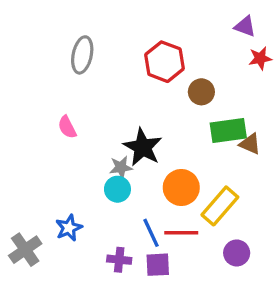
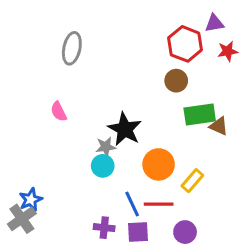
purple triangle: (245, 26) -> (214, 23), turned -30
red hexagon: (164, 62) -> (185, 44), moved
yellow rectangle: (220, 206) -> (192, 181), size x0.7
blue star: (69, 228) -> (31, 200), moved
purple circle: (237, 253) -> (185, 232), moved

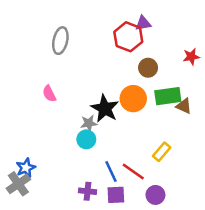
purple triangle: (214, 23) -> (143, 23), moved
red hexagon: (185, 44) -> (128, 37), moved
red star: (228, 51) -> (191, 57), moved
orange circle: (159, 164) -> (133, 99), moved
red line: (159, 204) -> (133, 171), turned 35

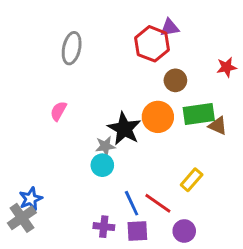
pink semicircle: (49, 94) -> (58, 111), turned 56

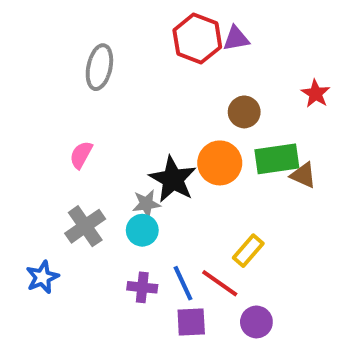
red hexagon: (152, 44) -> (197, 39), moved
red star: (227, 67) -> (316, 94), turned -30
yellow rectangle: (192, 180) -> (248, 251), moved
gray cross: (22, 218) -> (85, 226), moved
purple cross: (104, 227) -> (142, 287), moved

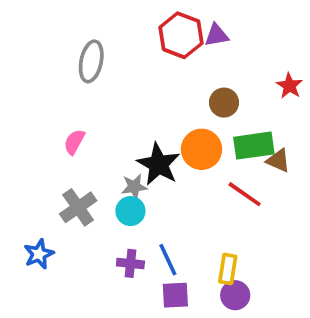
yellow rectangle: (248, 251) -> (228, 269), moved, turned -32
red line: (220, 283) -> (245, 194), moved

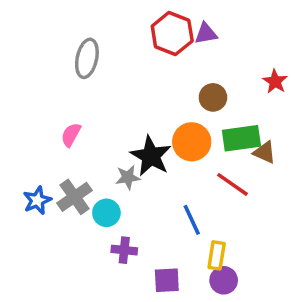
cyan circle: (130, 211) -> (106, 213), moved
blue star: (39, 254) -> (37, 200), moved
blue line: (168, 260) -> (192, 220), moved

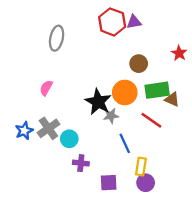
gray star: (128, 177) -> (111, 116), moved

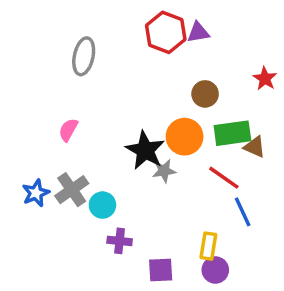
blue line: (125, 143) -> (243, 212), moved

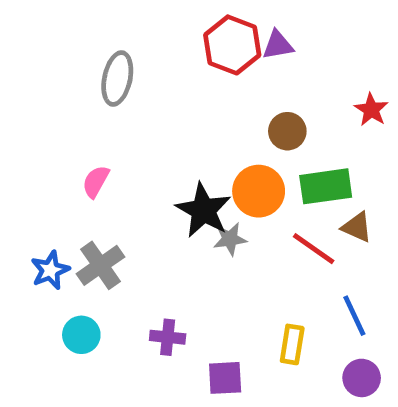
brown triangle: (255, 147) -> (357, 227), moved
cyan circle: (102, 205) -> (81, 335), moved
blue line: (243, 212) -> (354, 316), moved
purple circle: (215, 270) -> (362, 378), moved

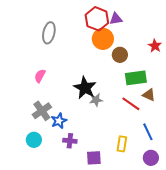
orange circle: (259, 191) -> (103, 39), moved
blue star: (50, 270) -> (59, 121), moved

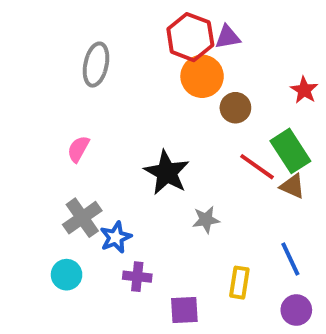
green rectangle: (136, 78) -> (290, 151), moved, turned 65
gray star: (96, 100) -> (206, 220), moved
red line: (131, 104) -> (257, 167), moved

